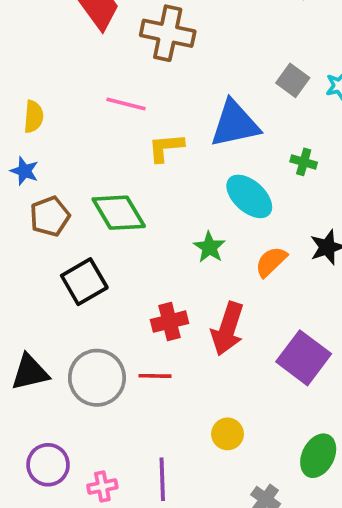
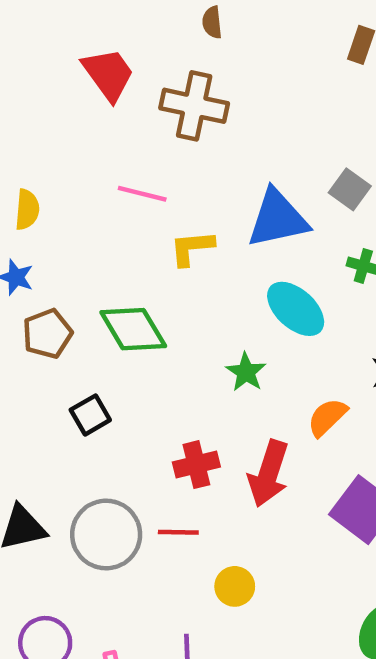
gray square: (293, 80) -> (350, 189), moved
orange semicircle: (271, 262) -> (327, 417), moved
black square: (84, 282) -> (90, 415), size x0.7
yellow circle: (228, 434) -> (235, 586), moved

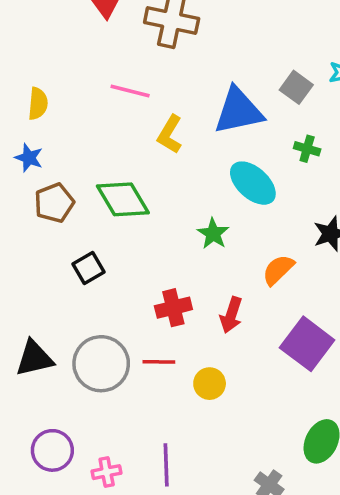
yellow L-shape: (192, 248) -> (170, 134), turned -54
red arrow: (269, 474) -> (231, 315), size x0.7
yellow circle: (235, 586) -> (210, 384), moved

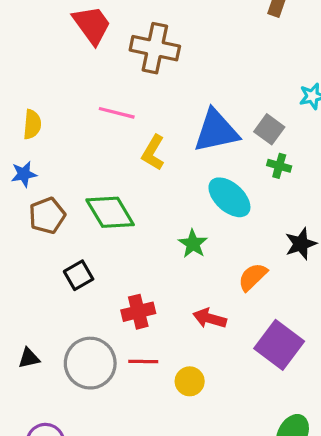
gray square: (296, 87) -> (269, 129), moved
blue star: (29, 158) -> (24, 174), turned -30
red cross: (173, 308) -> (138, 312), moved
red arrow: (231, 315) -> (210, 318), turned 88
black triangle: (34, 358) -> (29, 358), size x0.6

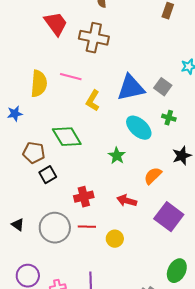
yellow semicircle: (32, 124) -> (39, 84), moved, size x1.5
green cross: (279, 166) -> (169, 118), moved
brown pentagon: (47, 216) -> (34, 153), moved, turned 30
black triangle: (29, 358) -> (18, 225), turned 48

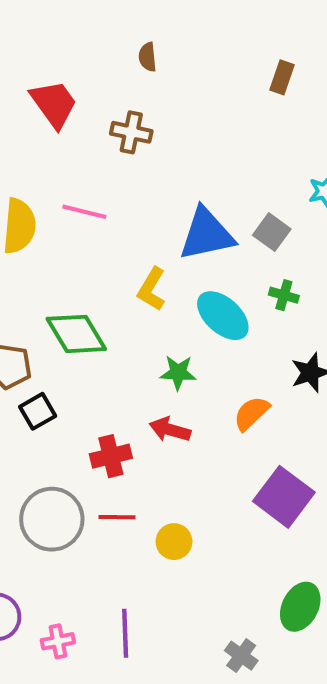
brown cross: (94, 38) -> (131, 132), size x0.7
yellow L-shape: (93, 101) -> (152, 289), moved
green star: (117, 156) -> (178, 373), turned -30
red arrow: (127, 201) -> (170, 430), moved

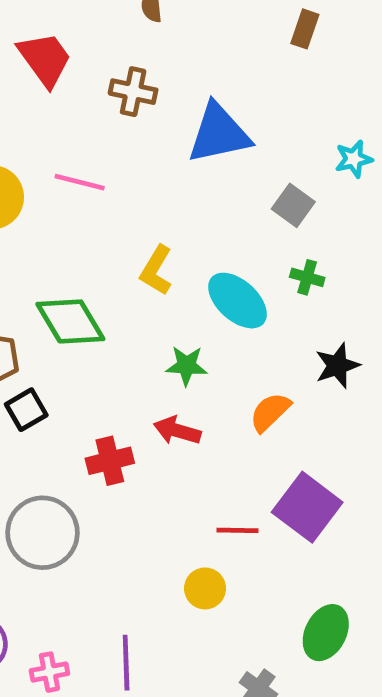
blue triangle: (207, 234) -> (219, 133), moved
red line: (117, 517) -> (238, 530), moved
yellow circle: (174, 542) -> (205, 588), moved

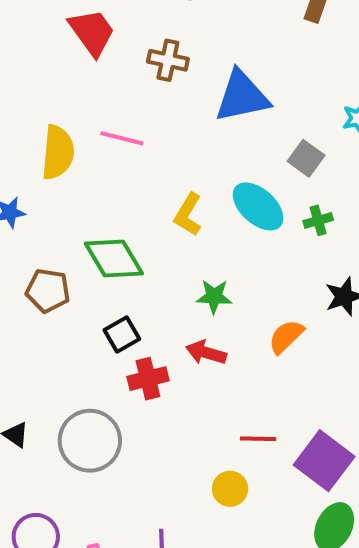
green cross: (307, 277) -> (318, 220), turned -32
cyan ellipse: (238, 301) -> (258, 206), moved
black square: (26, 410) -> (122, 335), moved
purple square: (307, 507) -> (324, 461), moved

